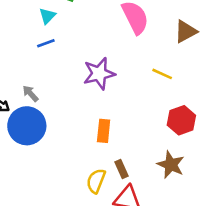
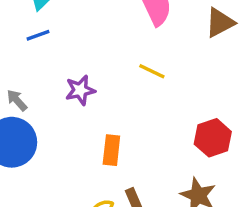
purple star: (99, 74) -> (80, 90), moved, size x0.7
yellow line: (162, 74) -> (152, 71), moved

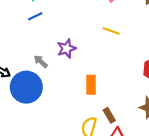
gray arrow: (17, 100) -> (41, 62), moved

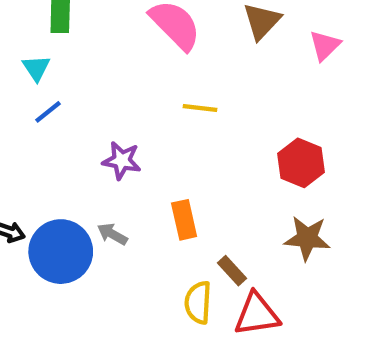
purple star: (67, 49) -> (122, 161), turned -30
gray arrow: (41, 62) -> (112, 234), moved

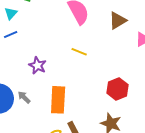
orange rectangle: (184, 220) -> (58, 100), size x1.5

